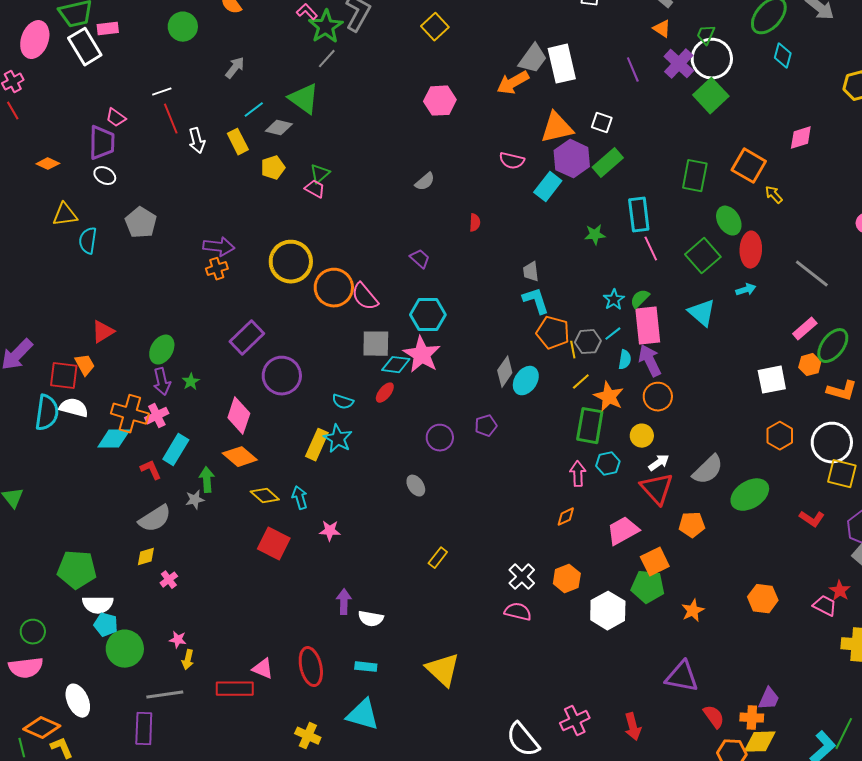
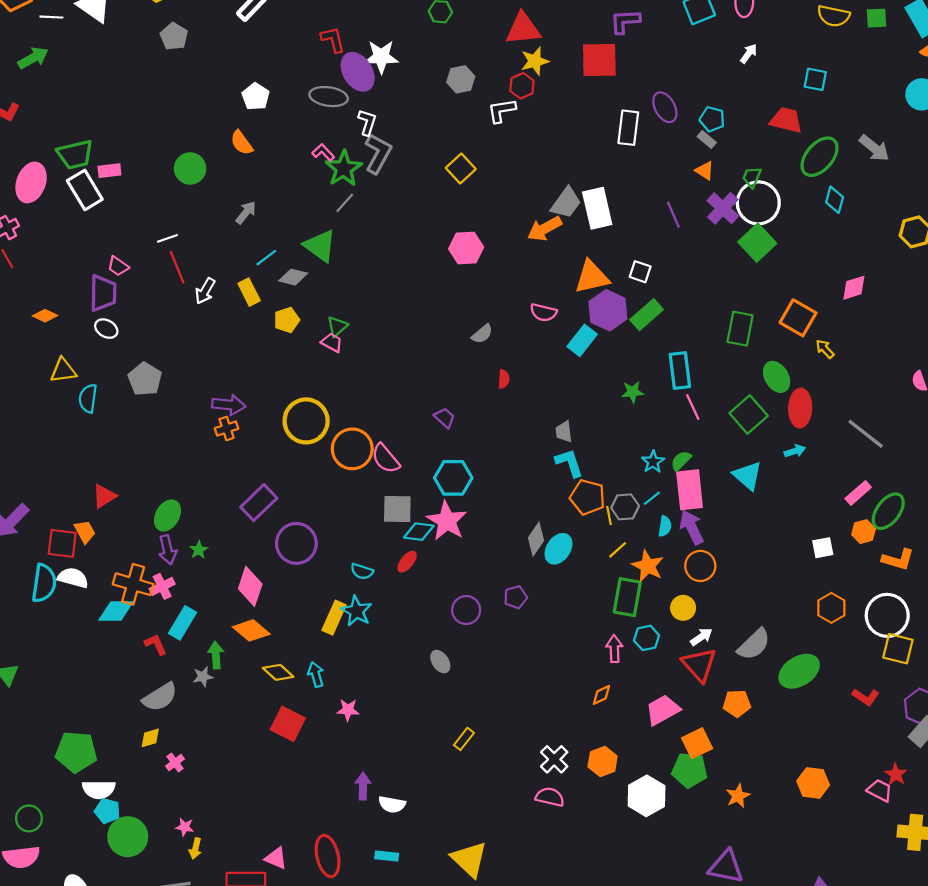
white arrow: (197, 141) -> (205, 291), turned 45
gray semicircle: (425, 182) -> (482, 334), moved
white square: (772, 380) -> (823, 548), size x0.7

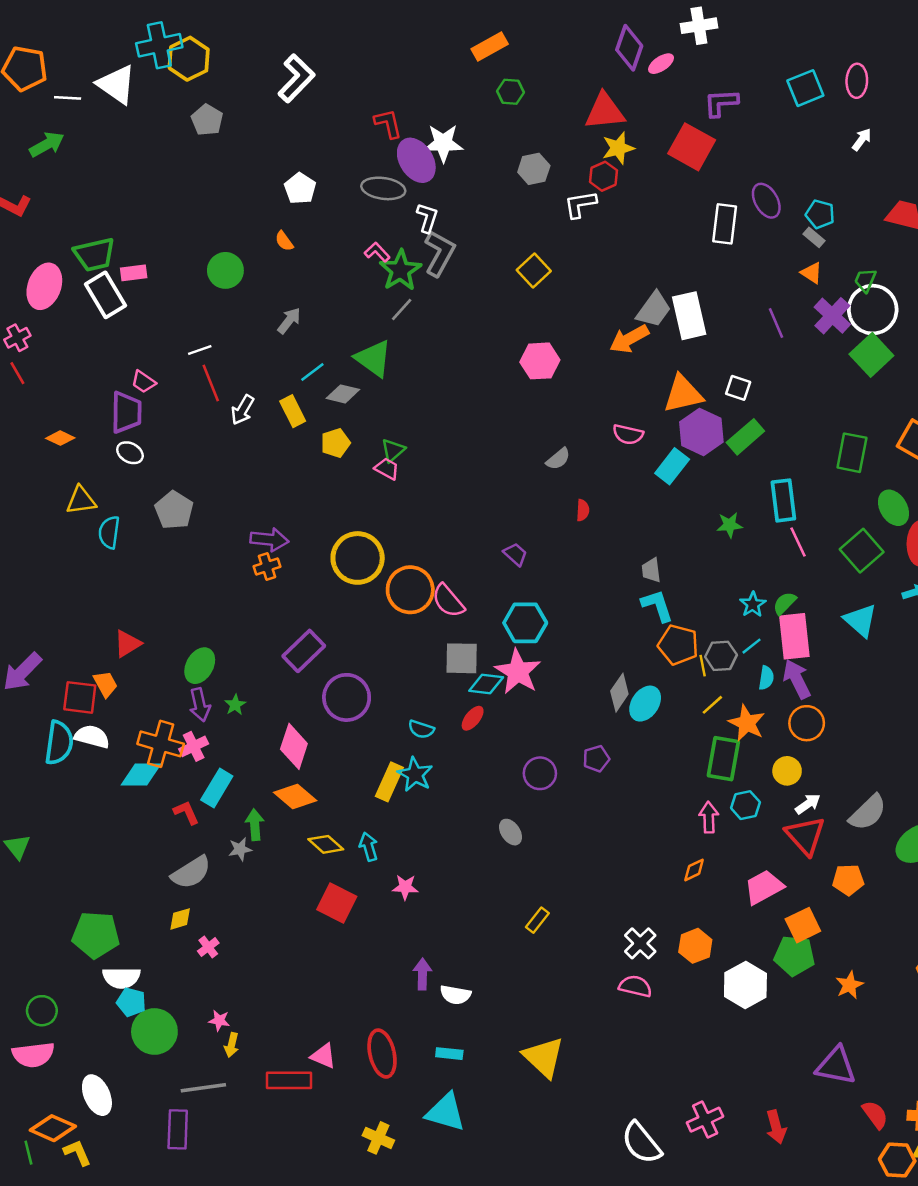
red square: (599, 60) -> (692, 147), turned 30
orange semicircle: (242, 143) -> (284, 241), size x0.7

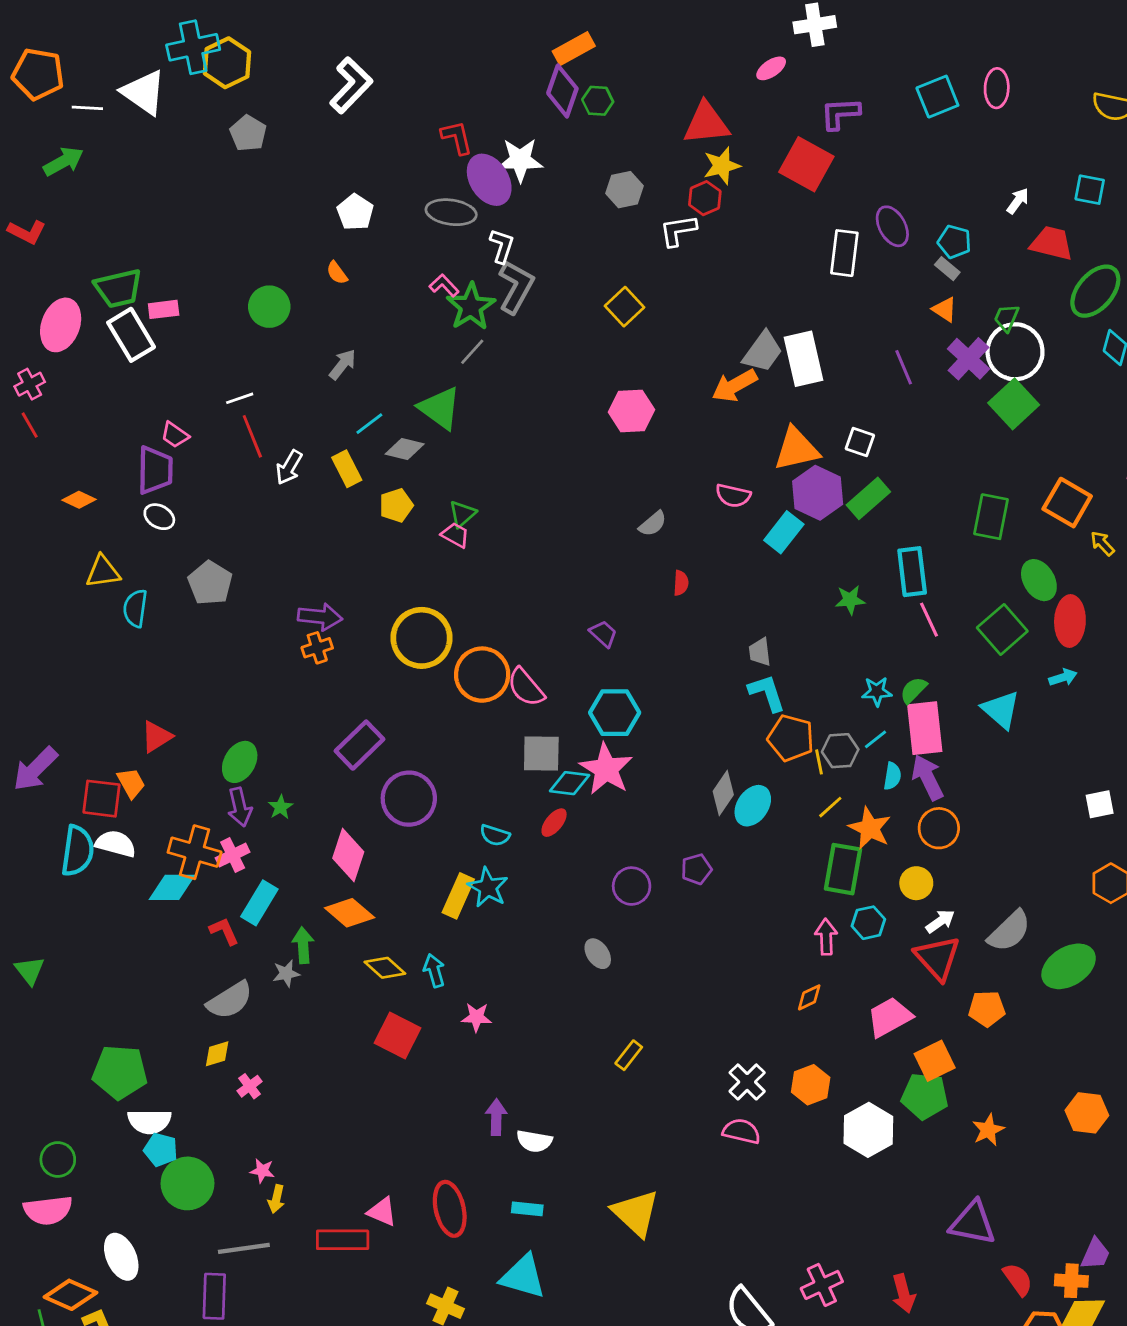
purple diamond: (629, 48) -> (562, 91), moved
white arrow: (862, 139) -> (1018, 201), moved
cyan star: (753, 604) -> (877, 691), turned 30

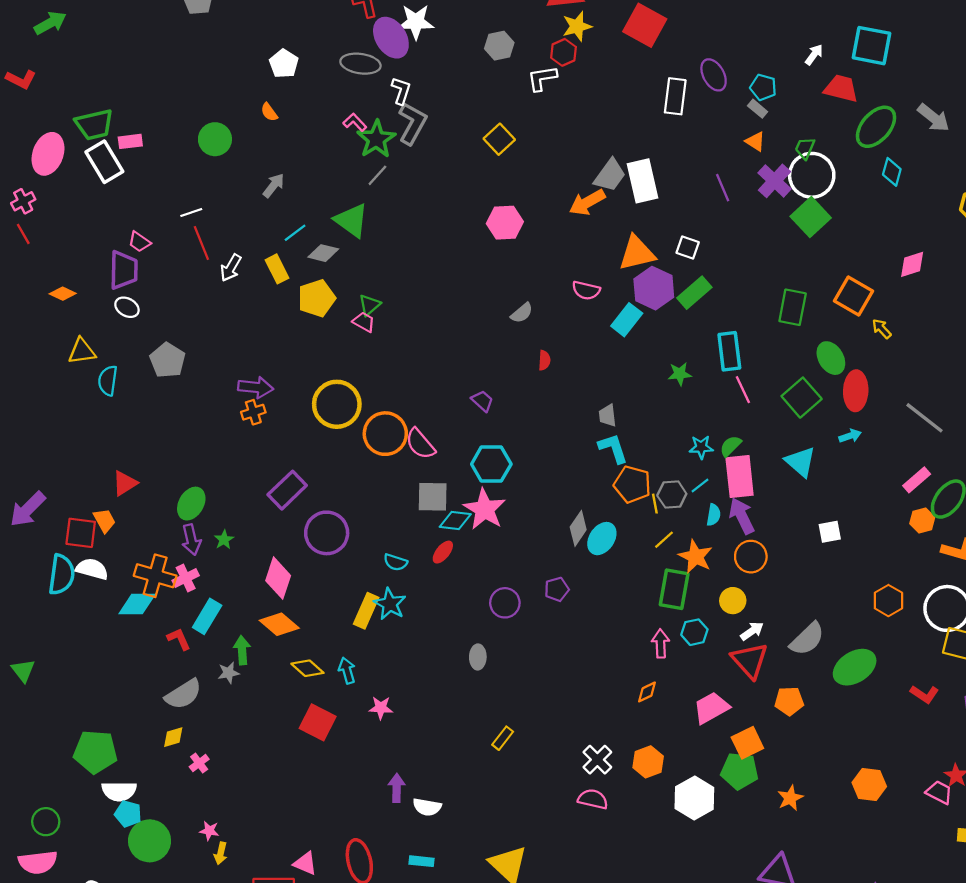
cyan square: (1090, 190) -> (872, 46), size x1.6
yellow pentagon: (396, 505) -> (316, 298), size x1.4
white square: (1100, 804) -> (830, 532), moved
gray ellipse: (598, 954) -> (478, 657), turned 35

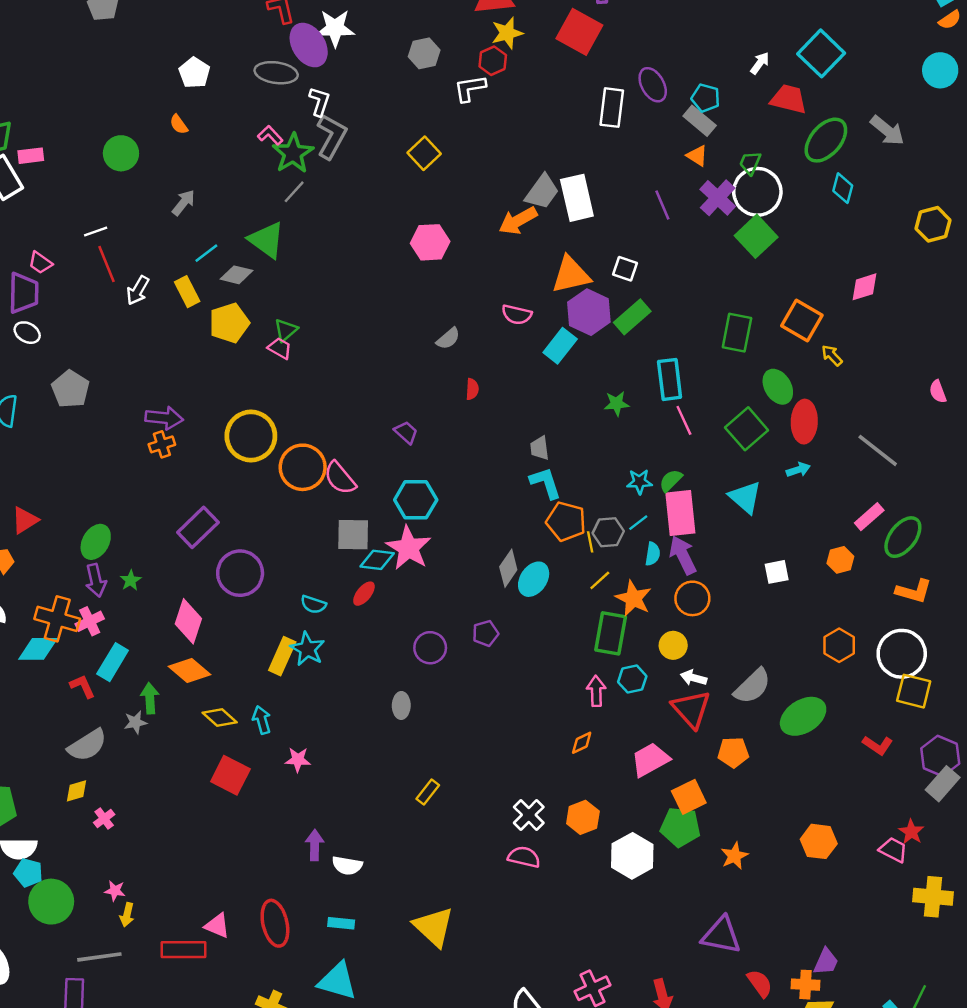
cyan square: (872, 46) -> (821, 53), turned 33
gray rectangle: (758, 109) -> (700, 121), size x1.5
orange hexagon: (922, 520) -> (840, 560), moved
white arrow: (752, 631) -> (694, 678), turned -130

